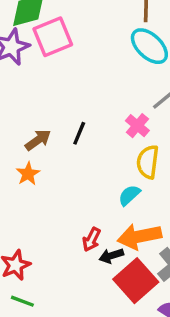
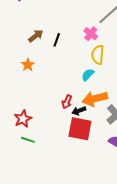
brown arrow: (38, 140) -> (36, 36), moved
red square: (136, 281) -> (80, 129), moved, turned -35

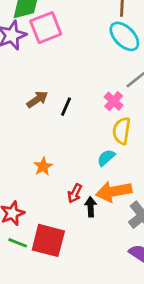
orange star: (28, 65) -> (43, 166), moved
black arrow: (79, 111) -> (91, 207), turned 104
red square: (80, 129) -> (48, 240), moved

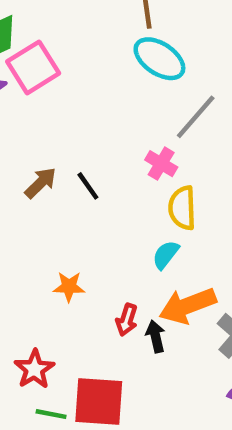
black line: (66, 107) -> (88, 186), turned -48
orange star: (43, 166) -> (69, 287), turned -30

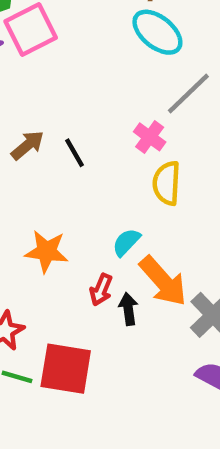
cyan semicircle: (166, 255) -> (126, 242), moved
orange star: (69, 287) -> (46, 251), size x1.4
orange arrow: (188, 306) -> (163, 281), turned -116

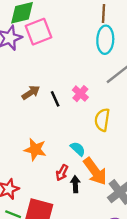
cyan ellipse: (157, 32) -> (105, 40), turned 48
pink cross: (150, 137) -> (80, 94), moved
cyan semicircle: (126, 242) -> (78, 149), turned 84

